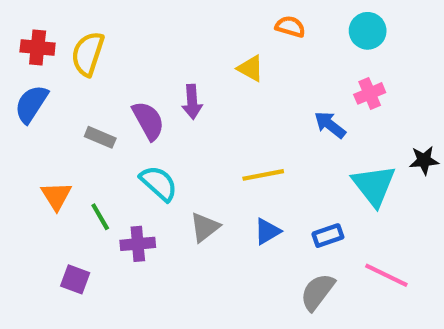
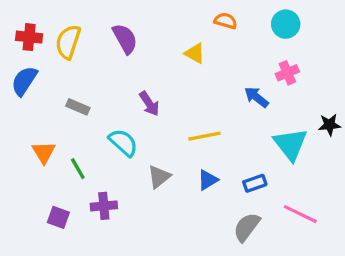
purple arrow: (192, 102) -> (149, 104), moved, turned -30
purple semicircle: (148, 121) -> (125, 39), moved
purple cross: (138, 244) -> (104, 206), moved

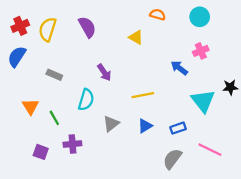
red cross: (29, 37) -> (20, 26), turned -30
cyan semicircle: (123, 143) -> (86, 100), turned 65

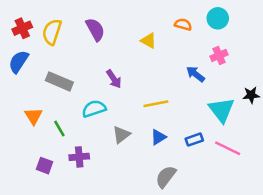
orange semicircle: (158, 15) -> (183, 24), moved
gray rectangle: (54, 75) -> (59, 81), size x1.5
cyan semicircle: (86, 100) -> (94, 109), turned -125
pink line: (210, 150) -> (228, 148), moved
gray semicircle: (172, 159) -> (166, 177), moved

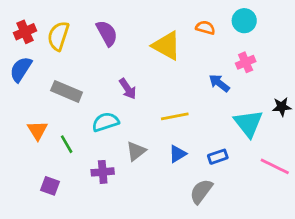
yellow triangle: (148, 41) -> (167, 46), size x1.6
pink line: (228, 148) -> (275, 166), moved
purple cross: (79, 157) -> (103, 172), moved
gray semicircle: (166, 177) -> (201, 191), moved

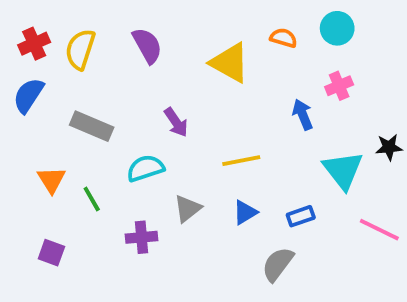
blue arrow: (219, 83) -> (303, 115), turned 30
purple square: (50, 186) -> (51, 253), moved

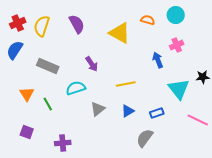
purple cross: (142, 237) -> (63, 143), moved

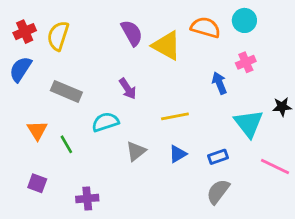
orange semicircle: (148, 20) -> (206, 27), size x1.5
purple semicircle: (77, 24) -> (132, 33), moved
gray semicircle: (145, 138) -> (218, 192), moved

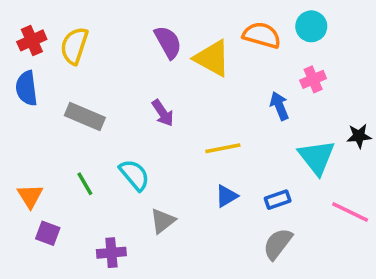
blue semicircle: (21, 69) -> (27, 88), turned -40
cyan semicircle: (105, 122) -> (134, 175), moved, turned 68
orange triangle: (37, 130) -> (30, 196), moved
gray triangle: (136, 151) -> (163, 221), moved

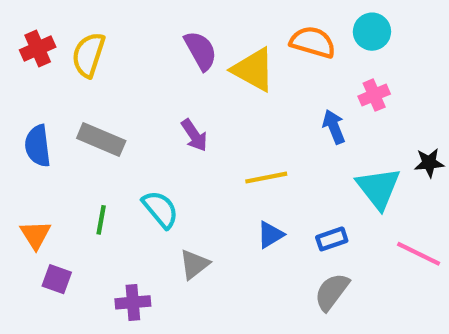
blue semicircle: (27, 88) -> (38, 146), moved
green line: (85, 184) -> (101, 220), turned 40

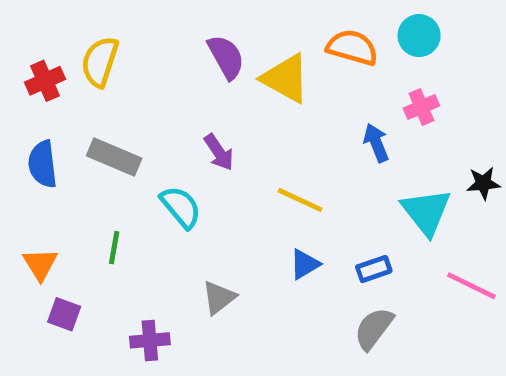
red cross: (38, 48) -> (45, 81), moved
yellow line: (266, 178) -> (300, 200), turned 36
cyan semicircle: (160, 209) -> (181, 207), moved

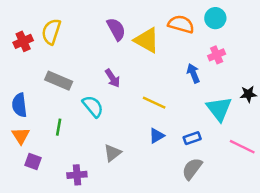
blue semicircle: (43, 164) -> (19, 105), moved

